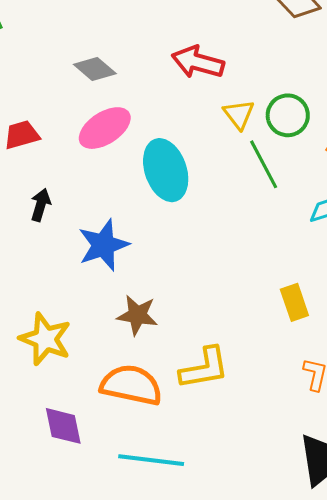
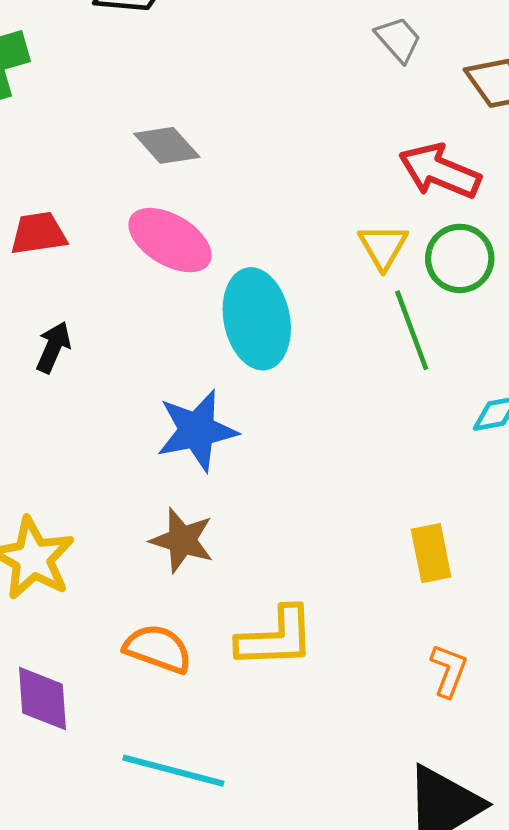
red arrow: (198, 62) -> (440, 171), moved
pink ellipse: (105, 128) -> (170, 240), turned 56
blue star: (104, 245) -> (197, 430), moved
orange semicircle: (131, 385) -> (158, 649), size x0.7

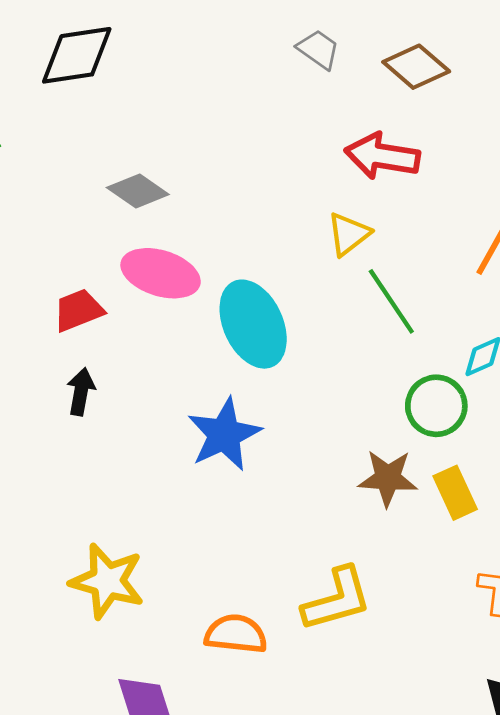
red trapezoid: (38, 233) -> (78, 310), moved
yellow triangle: (383, 246) -> (349, 234), turned 36
green circle: (460, 258) -> (436, 406), moved
brown star: (182, 540) -> (388, 478), moved

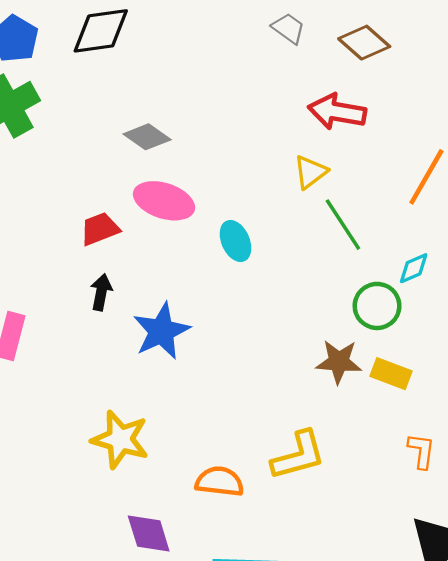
cyan ellipse: (253, 324) -> (235, 241), size x0.6
blue star: (224, 434) -> (161, 331), moved
yellow rectangle: (455, 493) -> (391, 374), turned -45

